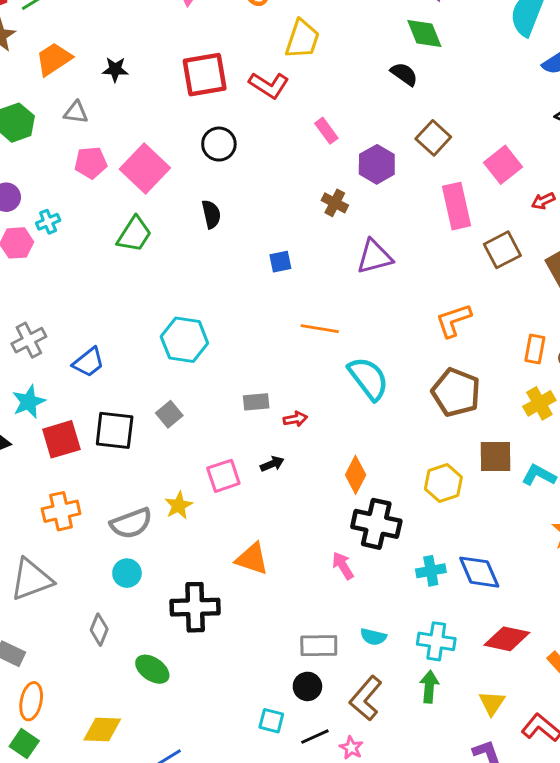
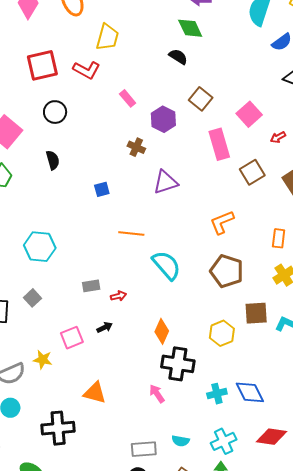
yellow star: (179, 505) -> (43, 360), turned -30
cyan cross: (436, 641) -> (224, 441), turned -30

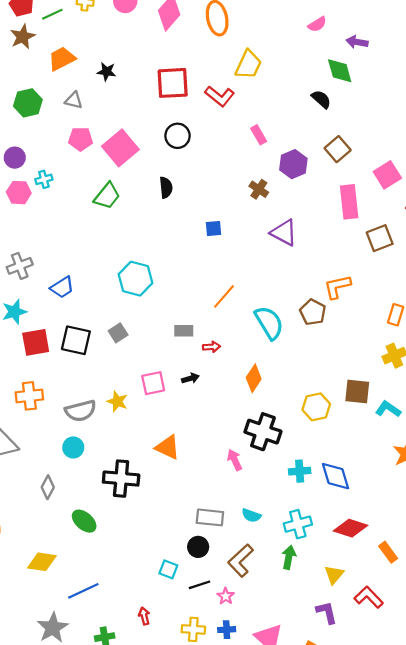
purple triangle: (166, 182) -> (284, 233), turned 36
orange line: (131, 233) -> (224, 296), moved, turned -65
brown pentagon: (227, 271) -> (313, 312), moved, size x0.7
orange diamond: (162, 331) -> (254, 378), moved

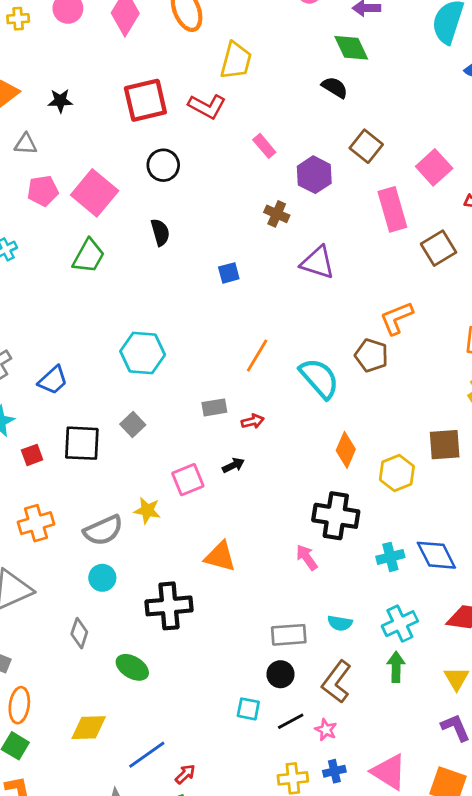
red square: (36, 342) -> (32, 455), size x0.6
orange diamond: (254, 378) -> (346, 450), moved
red arrow: (144, 616) -> (185, 774), moved, turned 70

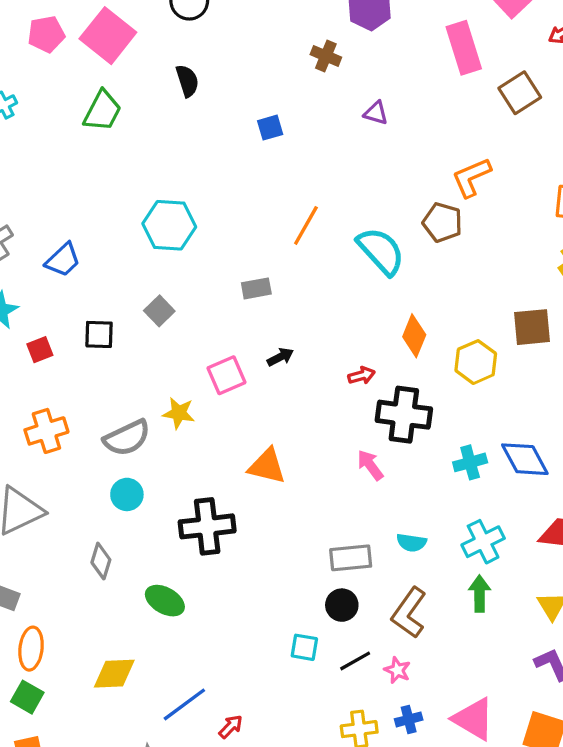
purple triangle: (318, 263) -> (376, 113), size x0.6
red arrow: (253, 421) -> (362, 376), moved
black square: (82, 443) -> (99, 334), size x0.7

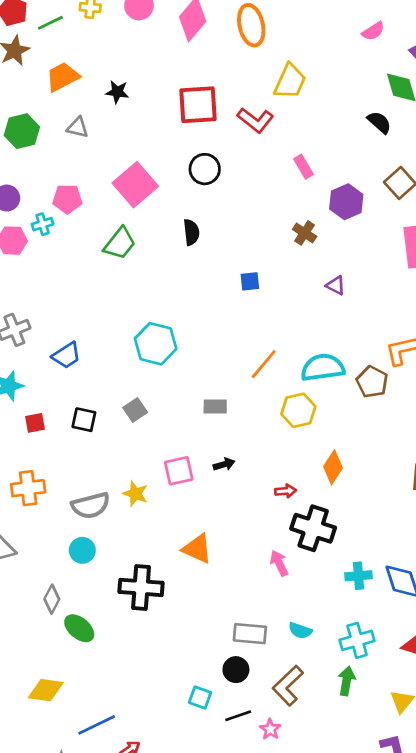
pink pentagon: (46, 34) -> (67, 199), moved
cyan semicircle: (381, 251) -> (323, 367), moved, turned -66
yellow hexagon: (476, 362) -> (298, 410), moved
green ellipse: (165, 601) -> (79, 628), moved

